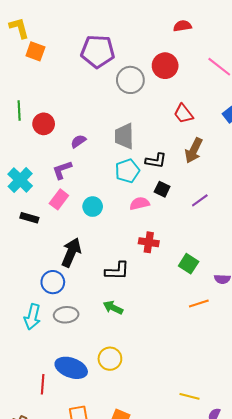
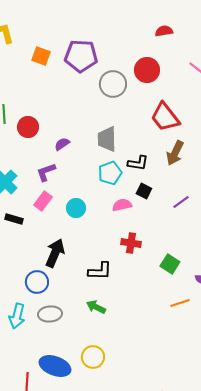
orange square: (35, 51) -> (41, 56), moved
red trapezoid: (183, 114) -> (165, 117), size x1.5

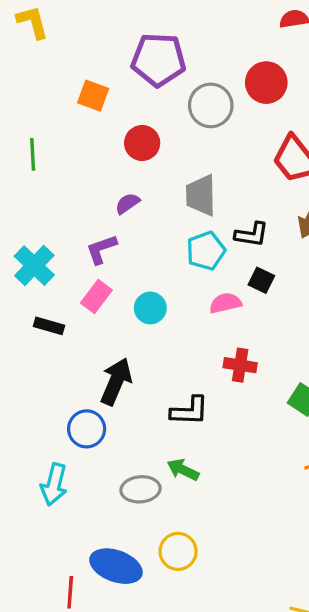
orange square: (41, 56) -> (93, 96), moved
red circle: (28, 127) -> (142, 143), moved
gray ellipse: (50, 314) -> (140, 489), moved

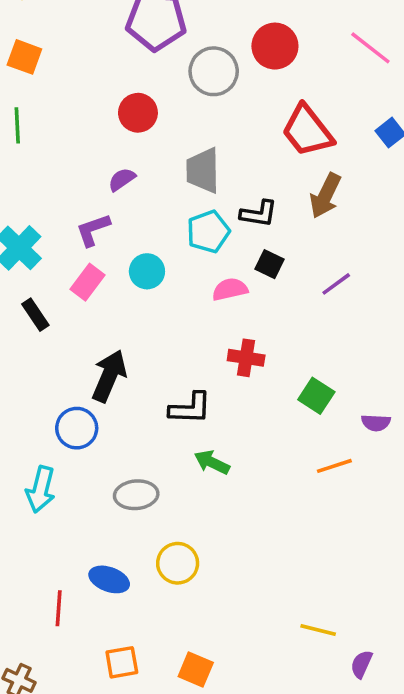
orange square: (93, 96) -> (24, 57), moved
cyan circle: (150, 308) -> (147, 271), moved
black rectangle: (49, 326) -> (35, 315), turned 40
green arrow: (183, 470) -> (212, 462), moved
blue ellipse: (116, 566) -> (109, 579), size x0.7

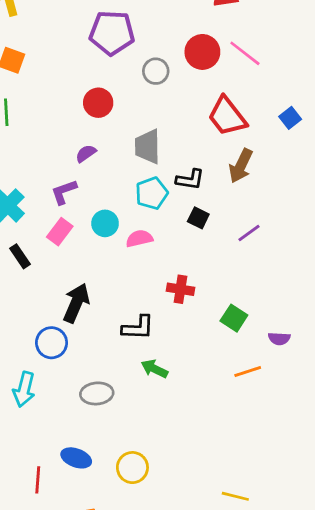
pink line: (370, 48) -> (245, 53), moved
gray circle: (214, 71) -> (156, 71), size x0.7
pink semicircle: (230, 289) -> (139, 238), moved
yellow circle: (178, 563) -> (132, 468), moved

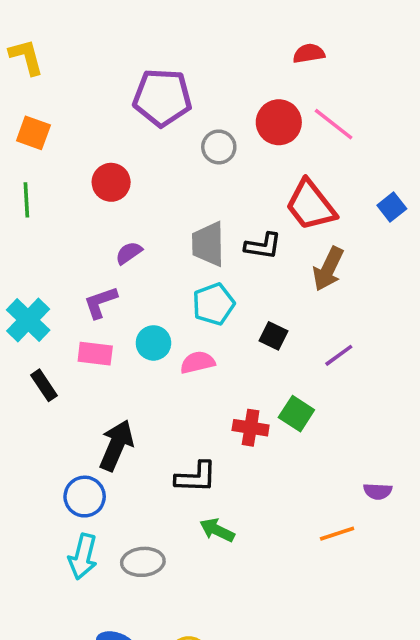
red circle: (98, 103) -> (111, 182), moved
black L-shape: (190, 180) -> (263, 246), moved
pink rectangle: (60, 232) -> (95, 354), turned 60
green square: (234, 318) -> (296, 414), moved
cyan arrow: (24, 389) -> (83, 557), moved

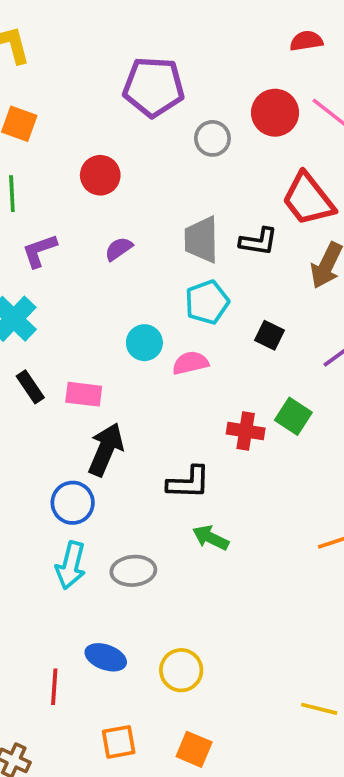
purple L-shape: (101, 302) -> (40, 251), moved
pink rectangle: (95, 354) -> (84, 394), moved

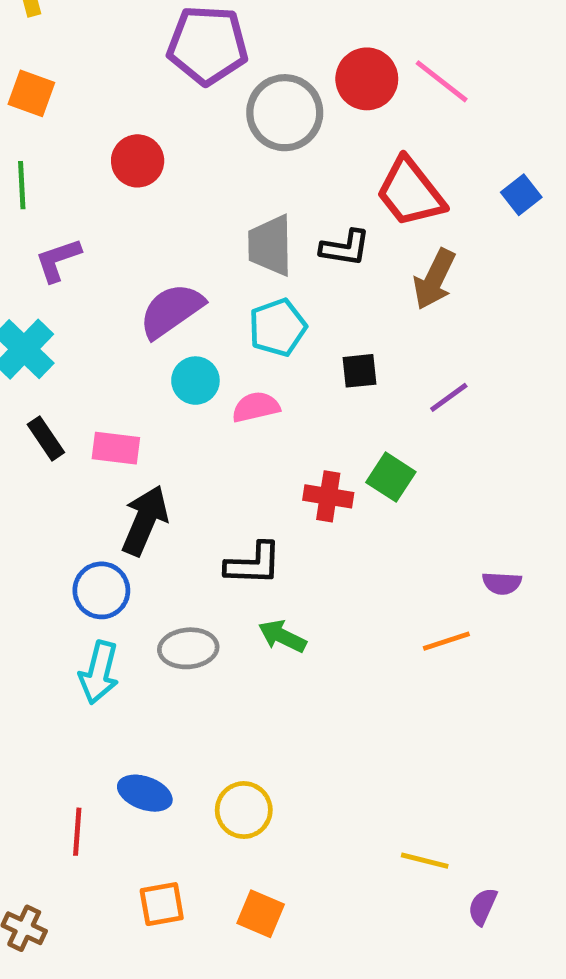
gray circle: (212, 138) -> (285, 113), size x1.6
purple semicircle: (119, 249) -> (171, 311), moved, size x1.8
black square: (270, 335) -> (360, 371), turned -32
gray ellipse: (133, 571) -> (188, 648), moved

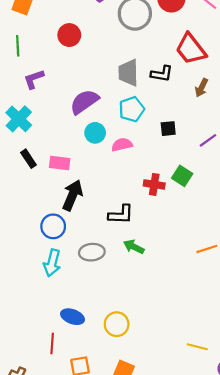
brown arrow: (434, 279) -> (201, 88), size x0.7
red line: (77, 832) -> (52, 344), moved

